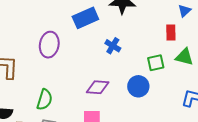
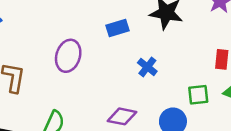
blue rectangle: (85, 18) -> (117, 28), size x0.7

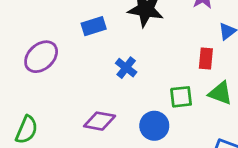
purple ellipse: (68, 56) -> (41, 57), turned 32

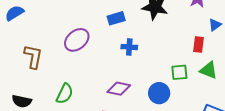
blue cross: (126, 68) -> (129, 47), moved, turned -35

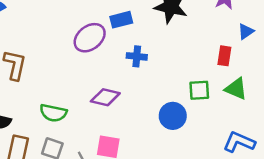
purple ellipse: (77, 40) -> (90, 38), moved
purple diamond: (119, 89) -> (105, 97), moved
green semicircle: (65, 94) -> (53, 113), turned 75

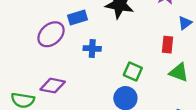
green square: (199, 90) -> (133, 72), moved, turned 30
purple diamond: (105, 97) -> (53, 86), moved

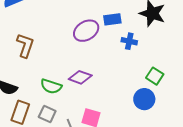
blue cross: (92, 48) -> (129, 41), moved

